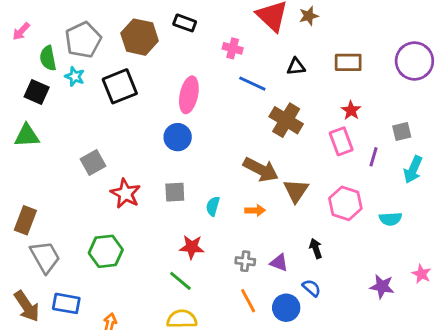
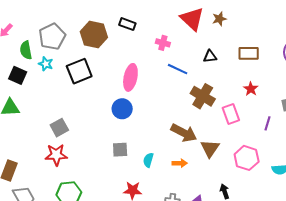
pink rectangle: (341, 141) -> (231, 114), moved
red star: (125, 194) -> (56, 155), moved, turned -30

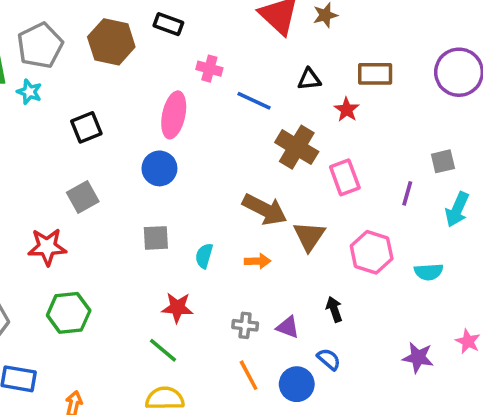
pink cross: (163, 43) -> (209, 69), moved
black square: (79, 71) -> (86, 127), moved, size x0.7
red star: (251, 89) -> (347, 110), moved
gray square: (59, 128) -> (83, 197), moved

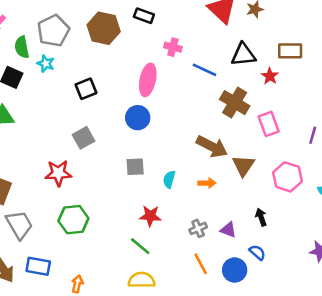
black triangle: (309, 79) -> (243, 55), size x1.5
gray cross: (245, 325) -> (198, 228), turned -30

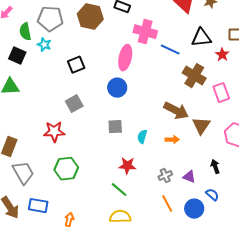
gray pentagon: (53, 31) -> (50, 19), turned 30
pink cross: (173, 47) -> (145, 32), size x1.6

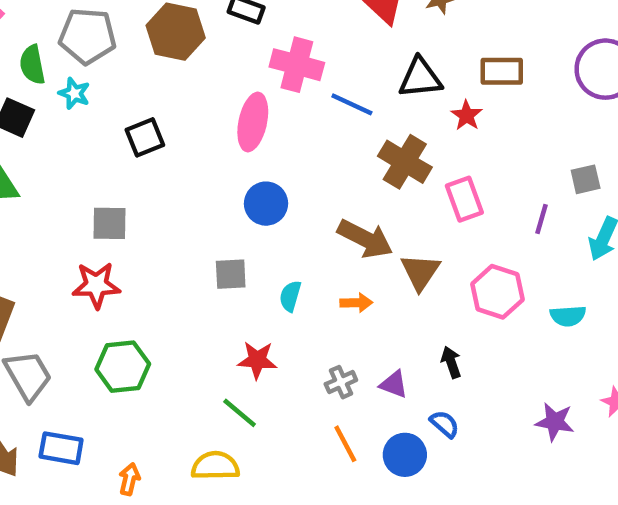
blue circle: (117, 88) -> (266, 204), moved
gray square: (74, 104) -> (110, 223), moved, turned 30
yellow semicircle: (120, 217) -> (215, 466), moved

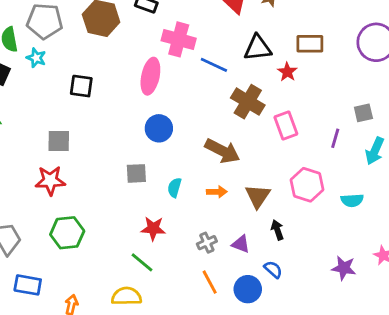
black square: (145, 137) -> (81, 86), turned 30
brown triangle: (420, 272) -> (258, 196), moved

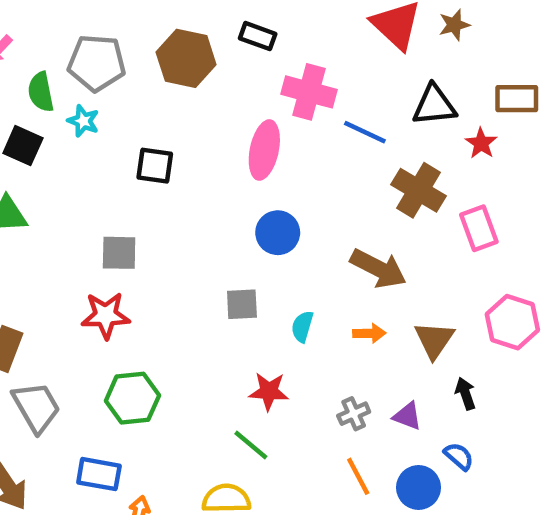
blue rectangle: (28, 285) -> (99, 474), moved

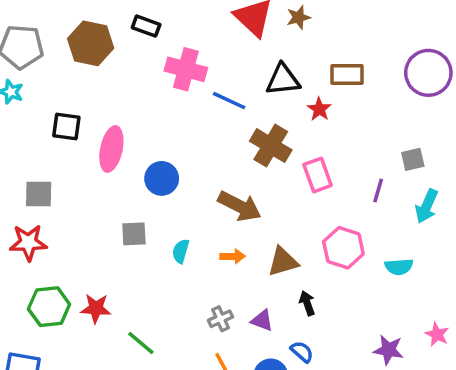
pink ellipse: (264, 150) -> (111, 149), moved
brown triangle: (434, 340) -> (283, 262), turned 40
red star: (269, 391) -> (96, 308), moved

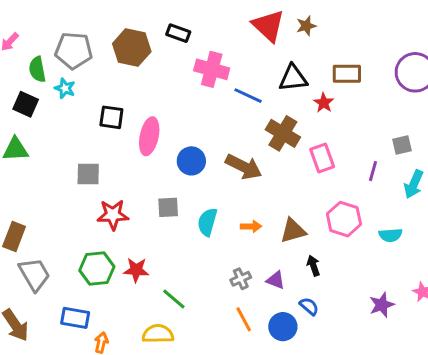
brown arrow: (240, 206) -> (244, 167), moved
red star: (28, 243) -> (113, 215), moved
cyan semicircle: (181, 251) -> (207, 222), size x1.4
purple star: (389, 350) -> (382, 305), turned -30

